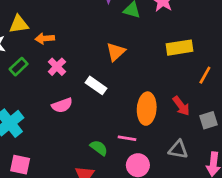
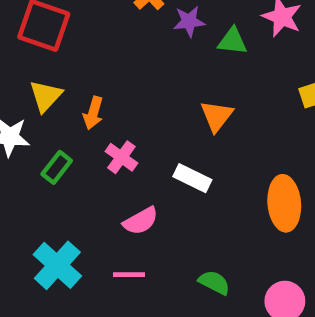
yellow triangle: (19, 24) -> (46, 96), turned -30
orange arrow: (45, 38) -> (93, 113), turned -60
pink line: (127, 138) -> (129, 275), moved

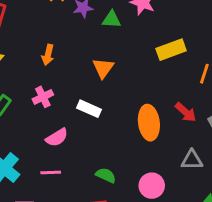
orange arrow: (93, 113) -> (48, 55), moved
pink cross: (121, 157) -> (43, 97), turned 30

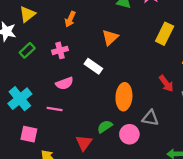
yellow rectangle: (171, 50) -> (165, 34), turned -55
orange ellipse: (149, 123) -> (124, 97), moved
gray triangle: (192, 160) -> (150, 118), moved
green semicircle: (106, 175) -> (105, 127), moved, turned -70

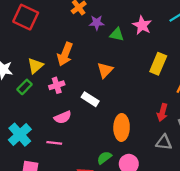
yellow triangle: (27, 14) -> (35, 66), moved
orange arrow: (70, 19) -> (65, 54), size x1.5
red arrow: (166, 84) -> (162, 112), turned 56
gray triangle: (150, 118) -> (164, 142), moved

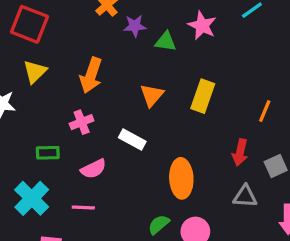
yellow rectangle: (158, 64) -> (203, 96), moved
yellow triangle: (35, 66) -> (35, 72), moved
green rectangle: (25, 87) -> (48, 153), moved, turned 48

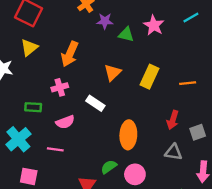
orange line: (265, 111) -> (188, 83), moved, turned 56

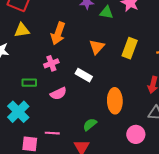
yellow triangle: (29, 47) -> (22, 30), turned 35
pink line: (55, 149) -> (52, 133), moved
green semicircle: (109, 167) -> (90, 124), moved
pink circle: (135, 174) -> (136, 134), moved

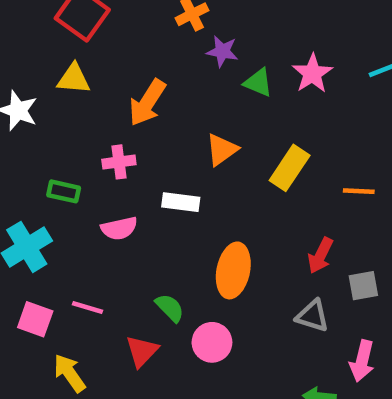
white rectangle: (84, 75) -> (181, 202), turned -35
green semicircle: (90, 124) -> (170, 308), turned 72
pink circle: (136, 134) -> (212, 342), moved

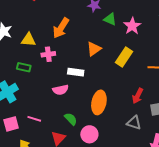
pink star: (312, 73) -> (132, 26), moved
yellow triangle: (74, 79) -> (28, 40), moved
pink semicircle: (119, 228) -> (61, 90), moved
pink square: (35, 319) -> (11, 124), turned -35

